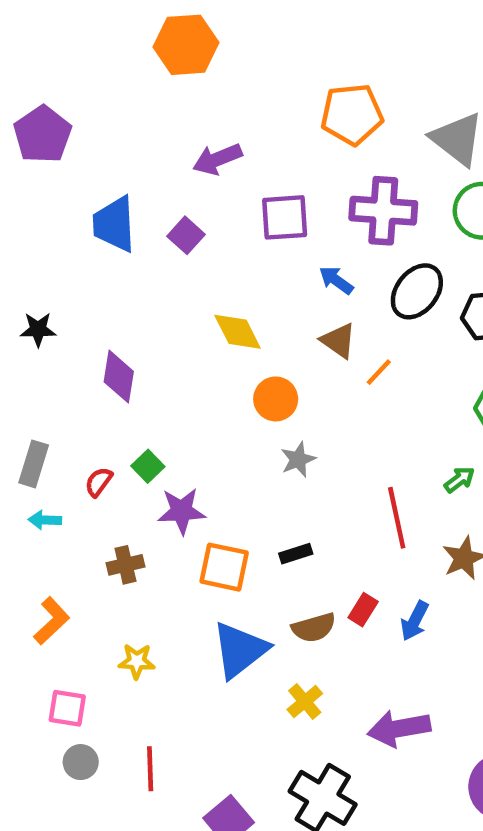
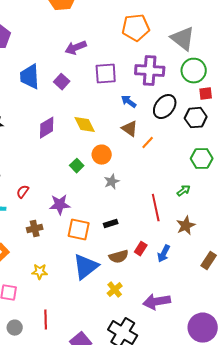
purple diamond: (119, 377) -> (47, 128), moved, turned 50
green square: (148, 466) -> (77, 166), moved
gray circle: (81, 762) -> (15, 328), moved

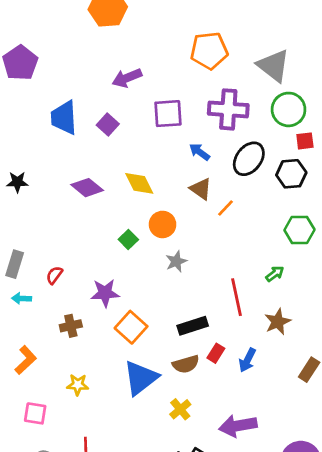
purple diamond: (47, 128) -> (87, 188), turned 70
black rectangle: (111, 224) -> (193, 326), moved, size x1.5
orange square: (79, 230) -> (131, 327), turned 30

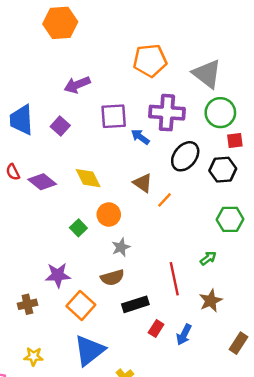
blue arrow: (200, 152) -> (140, 137), moved
red semicircle: (54, 275) -> (13, 172), moved, turned -63
brown semicircle: (186, 364) -> (112, 278), moved

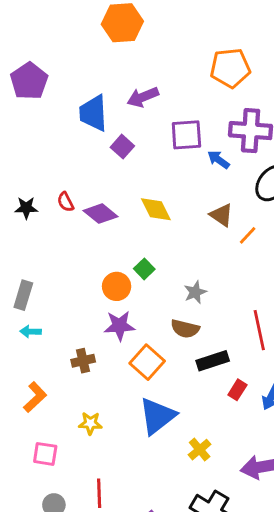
blue trapezoid: (21, 120) -> (93, 113), moved
orange circle: (109, 215) -> (117, 286), moved
brown semicircle: (112, 278) -> (185, 329), turned 30

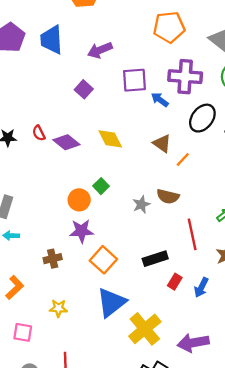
blue trapezoid: (93, 113) -> (51, 40), moved
brown semicircle: (185, 329) -> (168, 196), moved
yellow cross: (200, 450) -> (145, 329), size x1.8

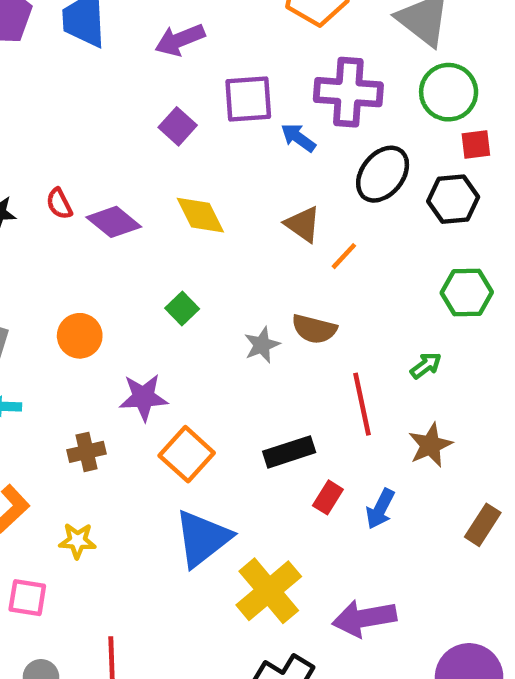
purple square: (84, 89) -> (178, 126), moved
orange circle: (79, 200) -> (80, 336), moved
yellow star: (58, 308) -> (77, 541), moved

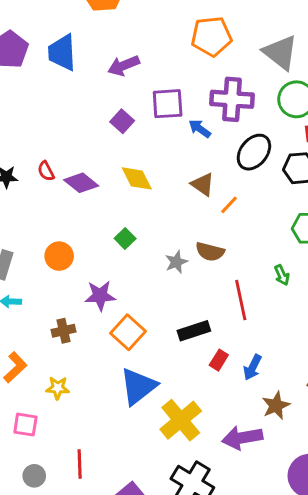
green arrow: (426, 365) -> (282, 275), turned 102
brown star: (430, 445) -> (276, 405), moved

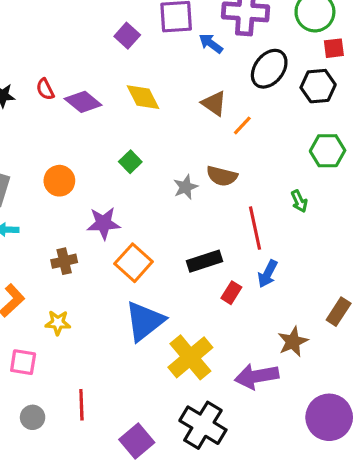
blue arrow: (252, 367) -> (268, 274), moved

